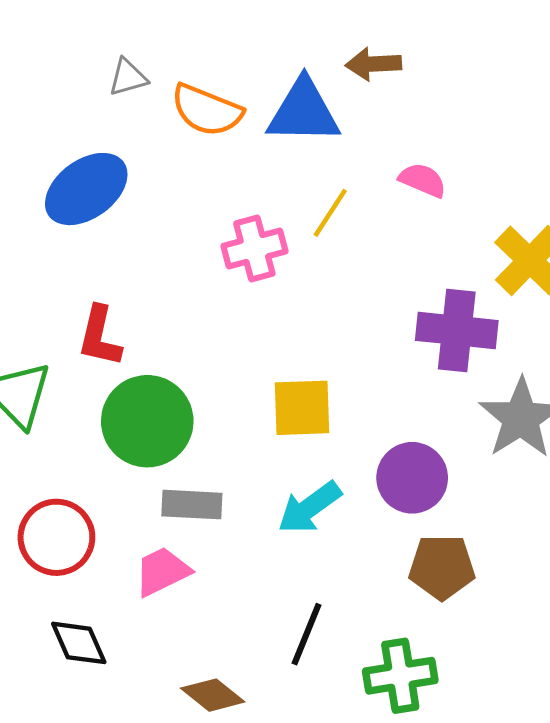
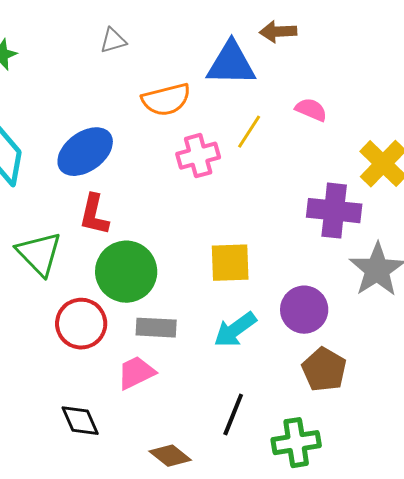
orange semicircle: (207, 110) -> (166, 100), moved, turned -36
blue ellipse: (86, 189) -> (85, 152), moved
red circle: (56, 537) -> (81, 324), moved
brown pentagon: (442, 567) -> (324, 370), turned 30

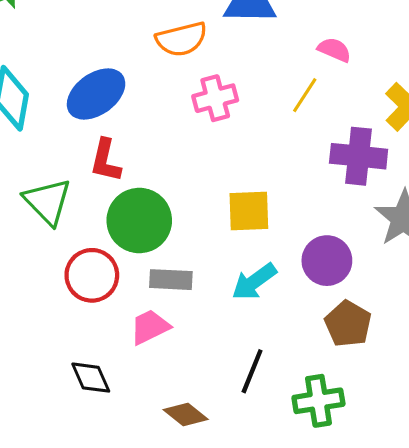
yellow line: (249, 132) -> (305, 95), moved

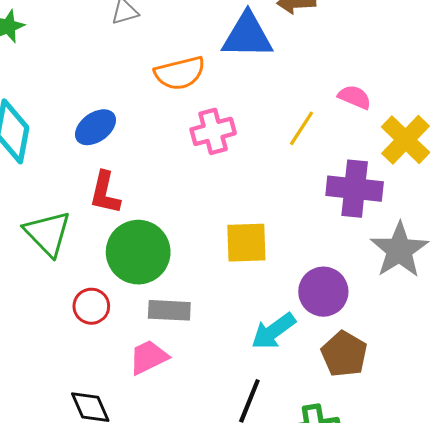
pink semicircle: (334, 50) -> (355, 97), moved
blue ellipse: (96, 94) -> (95, 127), size x0.7
red circle: (92, 275) -> (91, 306), size x0.7
cyan arrow: (254, 282) -> (273, 331), moved

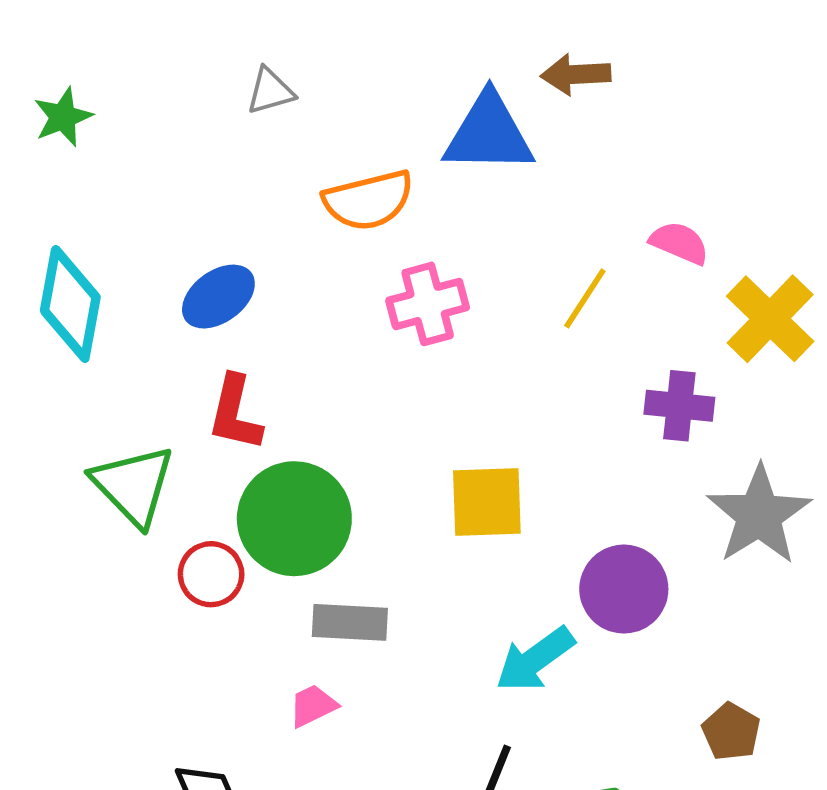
purple cross: (355, 189) -> (679, 406), size x0.7
red circle: (91, 306) -> (211, 574), moved
brown pentagon: (344, 354) -> (731, 732), moved, size x0.7
pink trapezoid: (149, 357) -> (313, 706), size x0.7

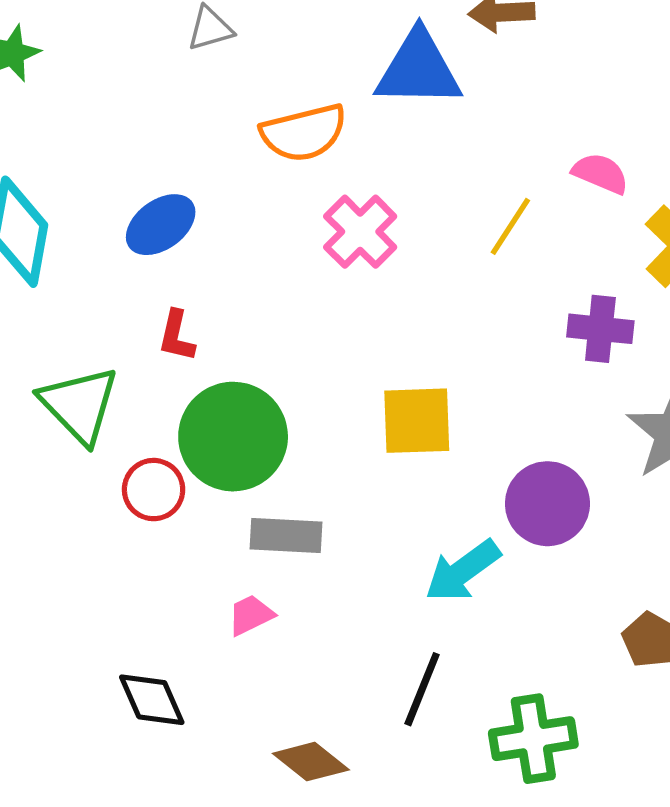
pink cross: (428, 304) -> (360, 232), turned -30
red L-shape: (235, 413) -> (177, 336), size x0.7

